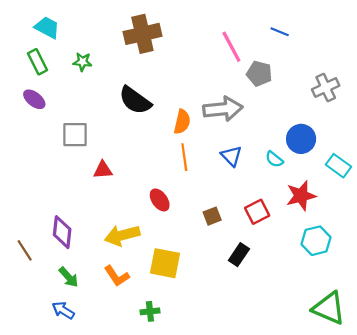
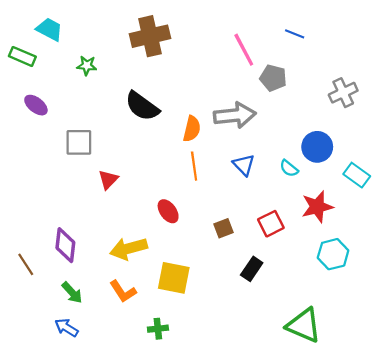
green rectangle: (37, 62) -> (22, 56), moved, turned -40
red triangle: (103, 170) -> (108, 180), turned -42
green triangle: (329, 308) -> (304, 325), moved

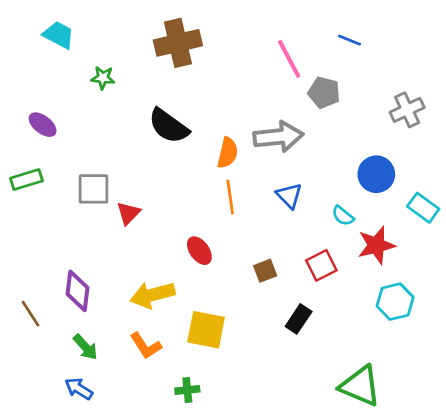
green rectangle: (22, 56) -> (26, 180), moved, turned -40
gray square: (79, 142) -> (94, 189), moved
cyan semicircle: (289, 168) -> (343, 216), moved

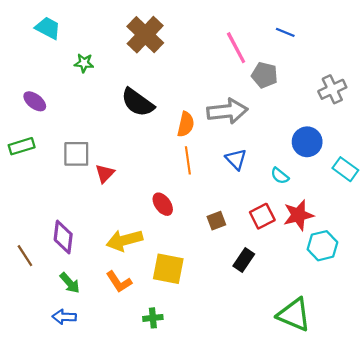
brown cross: (178, 43) -> (145, 35), turned -33
red star: (376, 245) -> (298, 215), moved
blue arrow: (79, 389) -> (64, 317), turned -30

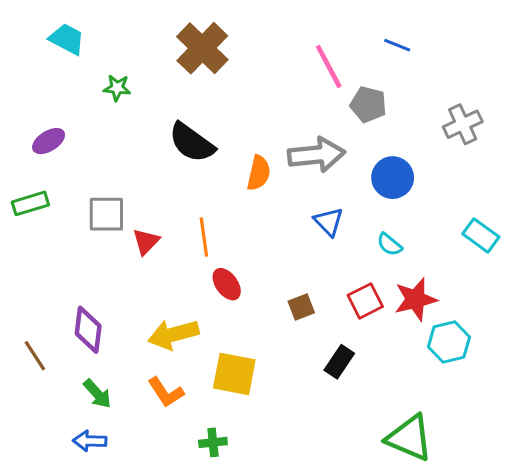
purple ellipse: (35, 101) -> (49, 141), turned -70
blue circle: (307, 142) -> (393, 178), moved
orange line: (188, 160) -> (204, 237), moved

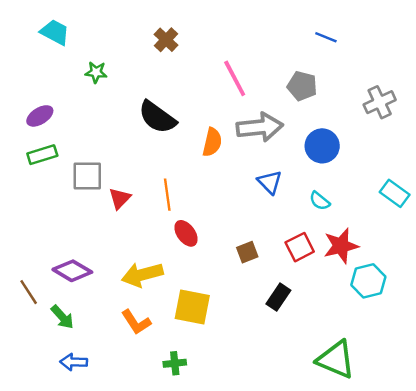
brown cross: (202, 48) -> (166, 40), size x0.6
pink line: (329, 66) -> (235, 78), moved
green rectangle: (30, 203) -> (42, 155), moved
purple diamond: (88, 330) -> (72, 271), turned -66
green arrow: (97, 394) -> (62, 317), moved

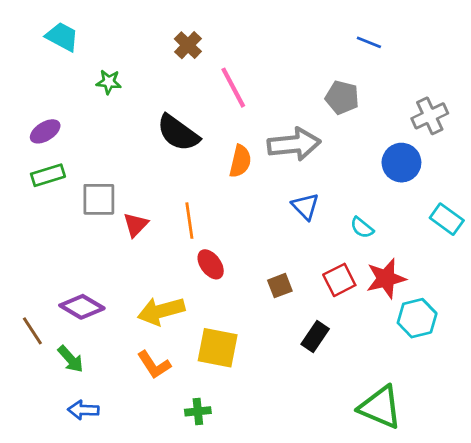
pink line: (235, 78) -> (233, 88), moved
blue circle: (322, 146) -> (401, 163), moved

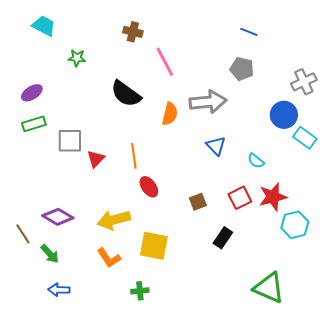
blue line: (369, 42) -> (249, 32), moved
brown cross: (188, 45) -> (133, 32), turned -30
cyan rectangle: (447, 219) -> (305, 138), moved

